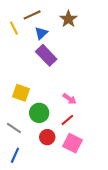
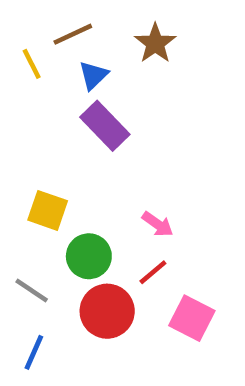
red circle: (47, 137) -> (107, 311), size x1.5
pink square: (72, 143) -> (192, 318), moved

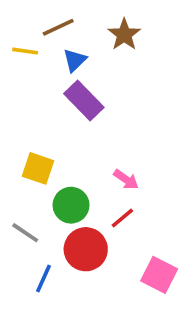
yellow line: (32, 64) -> (25, 51), turned -55
pink square: (192, 318) -> (159, 275), moved
blue line: (34, 352) -> (44, 279), moved

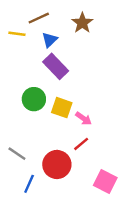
yellow square: (38, 168) -> (62, 108), moved
green circle: (71, 205) -> (34, 99), moved

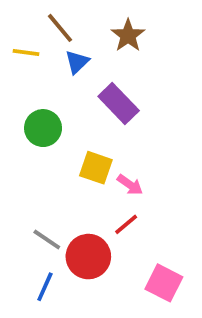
brown line: (39, 18) -> (60, 28), turned 75
purple rectangle: (56, 66) -> (119, 104), moved
green circle: (34, 99) -> (43, 128), moved
gray line: (17, 154) -> (47, 240), moved

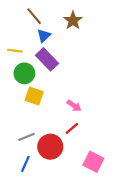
yellow line: (26, 52) -> (15, 51), moved
purple rectangle: (119, 104) -> (47, 59), moved
yellow square: (96, 168) -> (34, 96), moved
gray line: (47, 240) -> (27, 137), turned -56

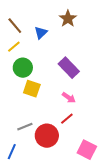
brown line: (34, 16) -> (15, 26), moved
yellow line: (15, 51) -> (14, 47), turned -48
purple rectangle: (47, 59) -> (69, 68), moved
blue line: (25, 164) -> (12, 152), moved

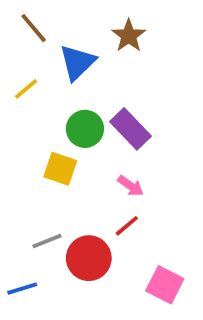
brown line: (15, 26) -> (34, 28), moved
blue triangle: (41, 33) -> (77, 62), size x1.5
green circle: (23, 68) -> (85, 129), moved
blue line: (12, 152) -> (22, 289), turned 49

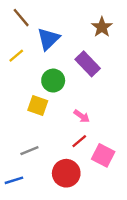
brown star: (129, 36) -> (102, 27), moved
purple rectangle: (131, 129) -> (88, 64), moved
red circle: (89, 258) -> (66, 173), moved
pink square: (165, 285) -> (103, 155), moved

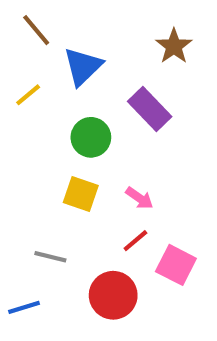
yellow square: (38, 105) -> (81, 194), moved
gray line: (29, 151) -> (50, 257), turned 36

